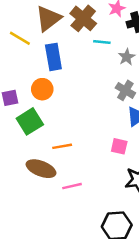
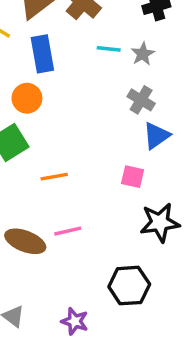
cyan line: (102, 42) -> (109, 49), moved
brown ellipse: (41, 169) -> (25, 241), moved

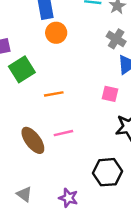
orange circle: (27, 98) -> (56, 33), moved
brown ellipse: (25, 241) -> (33, 140), turned 32

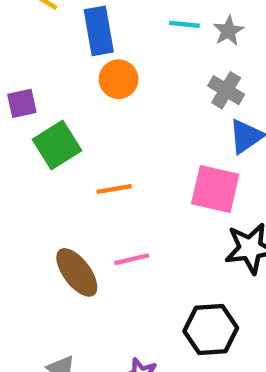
pink square: (110, 94) -> (215, 189), size x1.6

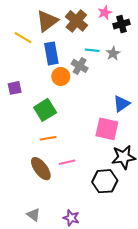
gray cross: (226, 90) -> (80, 66), moved
green square: (57, 145) -> (45, 110), moved
orange line: (114, 189) -> (48, 138), moved
black hexagon: (211, 330) -> (105, 181), moved

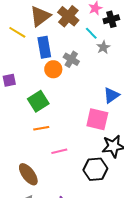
cyan line: (92, 50) -> (91, 33), moved, turned 40
brown ellipse: (41, 169) -> (28, 174), moved

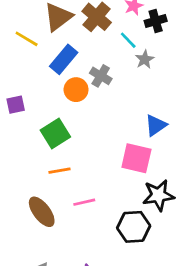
blue rectangle: (44, 47) -> (64, 59), turned 50
brown ellipse: (28, 174) -> (42, 212), moved

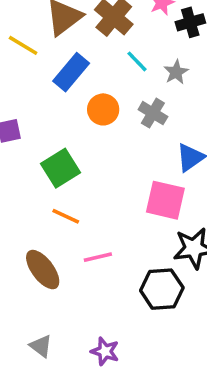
cyan line: (128, 40) -> (137, 61), moved
gray cross: (101, 76) -> (153, 113), moved
orange circle: (76, 90) -> (103, 109), moved
orange line: (60, 171) -> (66, 216), turned 35

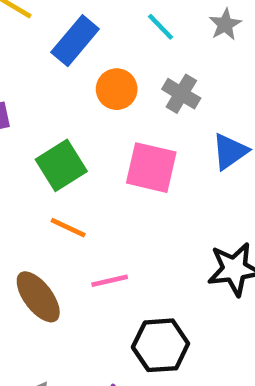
gray star: (176, 72) -> (225, 24), moved
pink square: (165, 200) -> (151, 168), moved
black hexagon: (162, 289) -> (161, 345), moved

